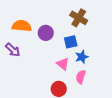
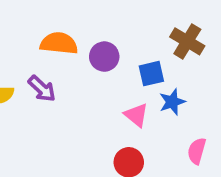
brown cross: (79, 18) -> (187, 41), moved
pink semicircle: (81, 77) -> (197, 151), moved

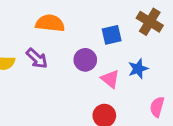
purple circle: (104, 57) -> (85, 60), moved
blue square: (151, 74) -> (112, 35), moved

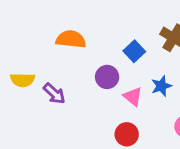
blue square: (112, 35) -> (134, 51), turned -30
purple arrow: (37, 58) -> (54, 94), moved

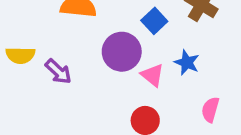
purple circle: (107, 77) -> (122, 52), size x1.4
blue star: (161, 86) -> (187, 63), turned -30

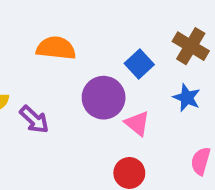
blue star: (187, 63) -> (187, 98), moved

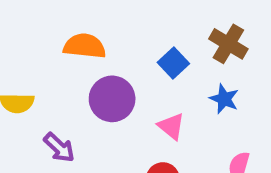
purple circle: (104, 98) -> (112, 99), moved
purple arrow: (34, 119) -> (59, 148), moved

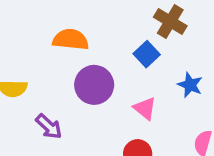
brown cross: (228, 44) -> (170, 21), moved

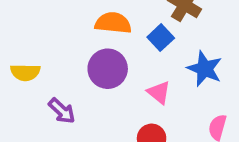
orange semicircle: (71, 40) -> (113, 23), moved
blue star: (190, 85) -> (205, 69), size x1.4

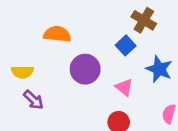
orange semicircle: (113, 23) -> (57, 34), moved
purple arrow: (62, 111) -> (33, 100), moved

